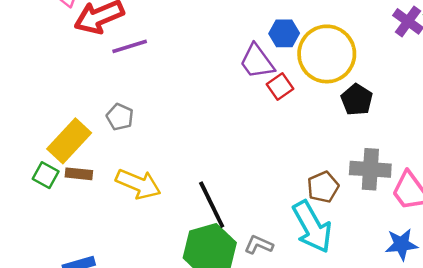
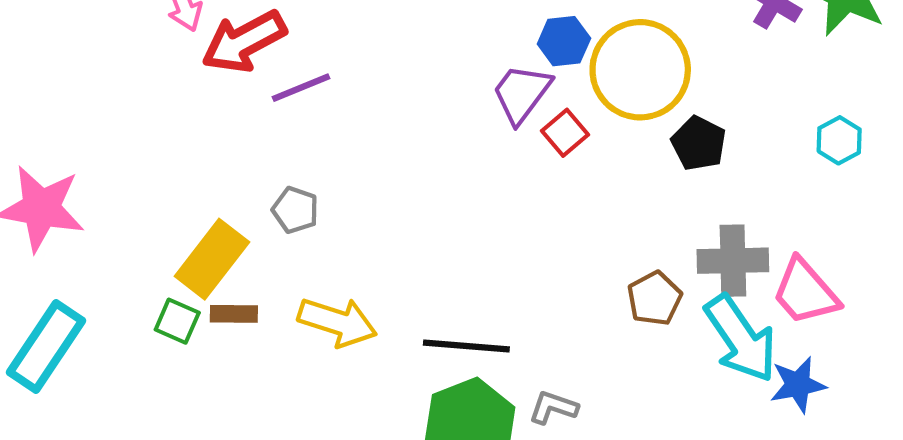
purple trapezoid: (257, 61) -> (522, 93), turned 78
black line: (212, 205) -> (466, 346), turned -54
cyan arrow: (312, 227) -> (741, 339), moved

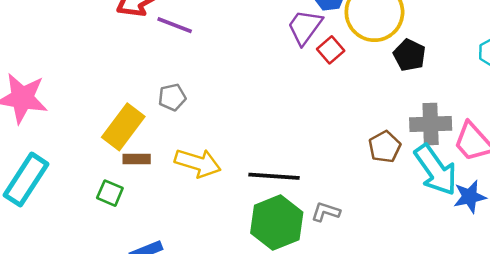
purple line: (301, 88) -> (175, 25), turned 44
gray pentagon: (295, 210) -> (172, 97), turned -30
green square: (177, 321) -> (110, 193), moved

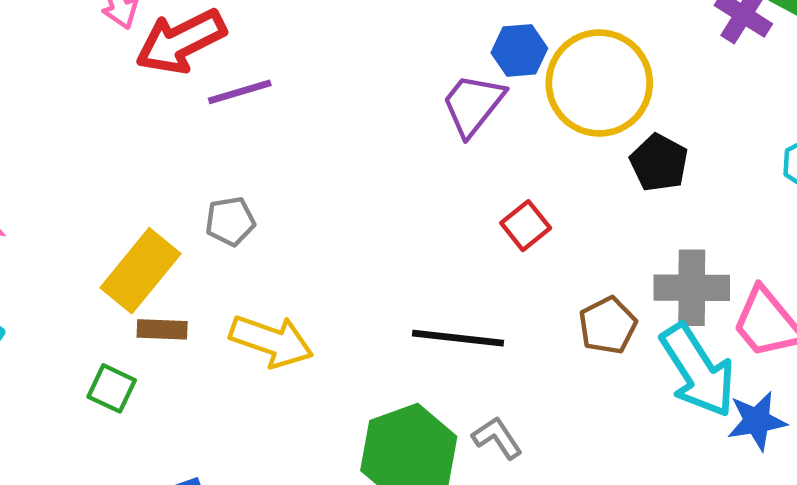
purple line: (175, 25) -> (240, 92), turned -40
red square: (331, 50) -> (526, 226), moved
black line: (274, 176) -> (458, 338), moved
gray L-shape: (326, 212) -> (497, 438), turned 36

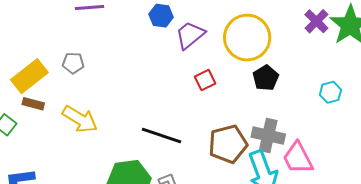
blue hexagon: (519, 50) -> (161, 16), moved
red square: (526, 226) -> (205, 80), moved
brown pentagon: (608, 325) -> (228, 144), size x1.5

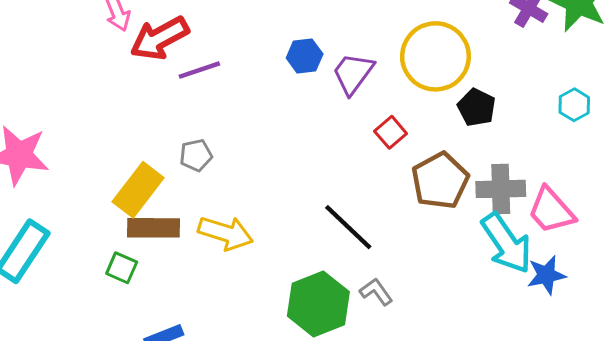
brown rectangle: (33, 104) -> (154, 228), size x1.6
black line: (161, 135) -> (348, 227), turned 39
brown pentagon: (228, 144) -> (440, 181), moved

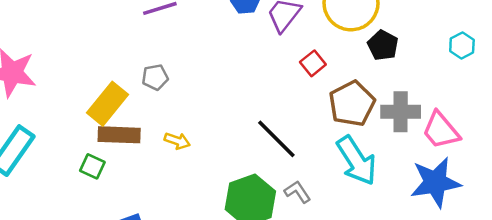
yellow arrow: (226, 233) -> (177, 141), size x0.6
cyan arrow: (506, 243) -> (357, 161), moved
blue star: (546, 275) -> (435, 182), size x1.6

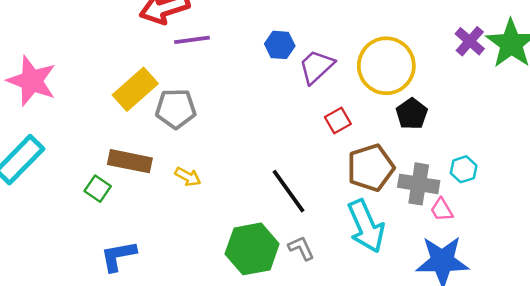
cyan hexagon: (462, 45) -> (464, 169), moved
gray pentagon: (155, 77) -> (176, 109), size x1.5
yellow rectangle: (107, 104) -> (135, 89), moved
pink trapezoid: (441, 130) -> (442, 210), moved, size x0.6

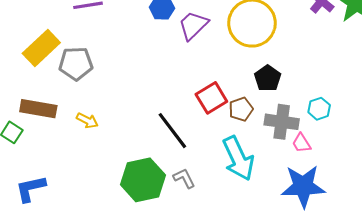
black pentagon: (412, 114) -> (268, 78), moved
red square: (338, 120) -> (211, 98), moved, size x1.4
brown pentagon: (371, 168) -> (241, 109), size x0.6

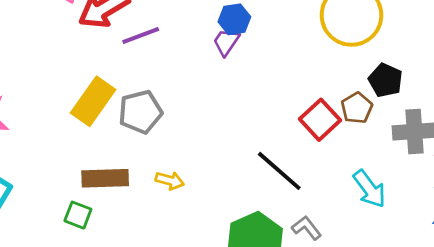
purple trapezoid: (193, 25) -> (226, 42), moved, size x0.7
brown pentagon: (241, 109) -> (357, 108), moved
cyan arrow: (238, 158) -> (369, 189), size x0.7

